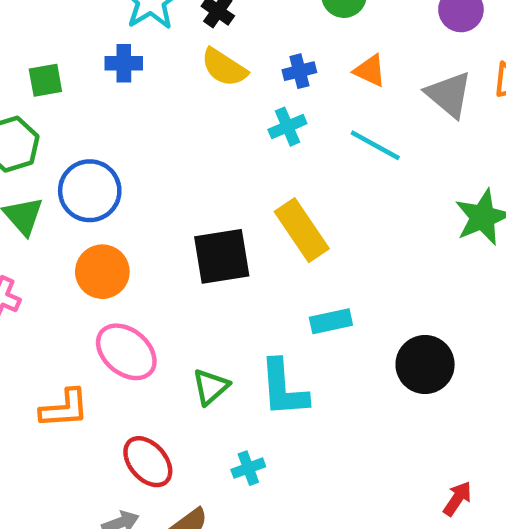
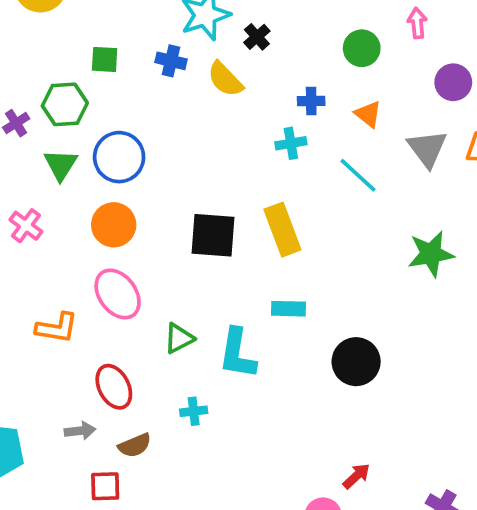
yellow semicircle: (224, 67) -> (225, 79), moved

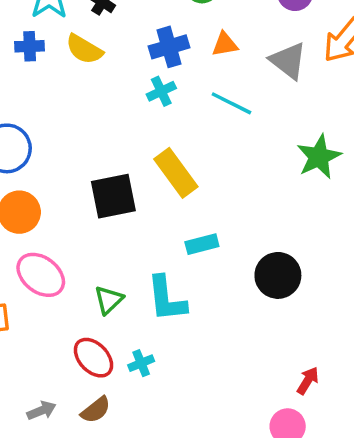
blue cross: (311, 101) -> (169, 47), size x1.5
orange triangle: (368, 114) -> (225, 44), turned -32
red ellipse: (114, 387) -> (93, 358), moved

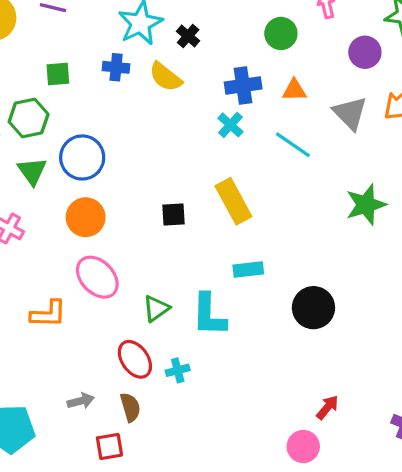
cyan cross: (161, 91) -> (230, 125), turned -30
black square: (113, 196) -> (173, 215), size x0.6
brown semicircle: (96, 410) -> (130, 407), turned -76

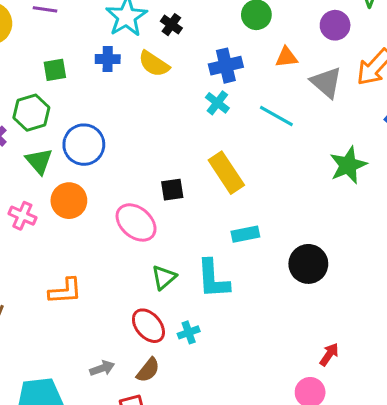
orange triangle: (294, 90) -> (287, 57), moved
orange circle: (86, 217) -> (69, 201), moved
pink ellipse: (97, 277) -> (136, 222), moved
brown semicircle: (130, 407) -> (148, 370), turned 60

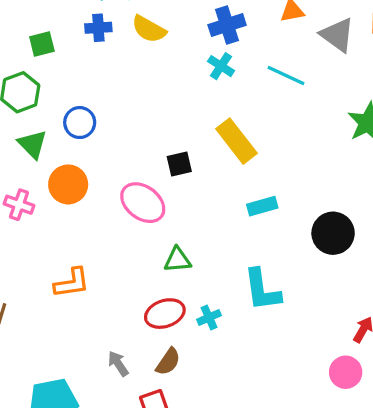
blue circle: (84, 145) -> (80, 123), size x0.7
green triangle: (164, 277) -> (177, 260), turned 40
cyan L-shape: (213, 279) -> (262, 290), moved
red ellipse: (148, 326) -> (165, 314), turned -64
gray arrow: (102, 368) -> (118, 364), turned -100

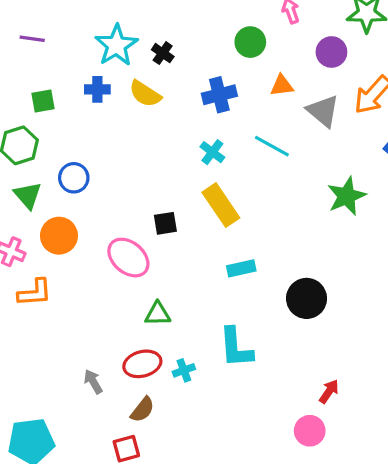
cyan cross: (221, 66) -> (212, 152), moved
orange L-shape: (72, 283) -> (35, 293), moved
gray arrow: (118, 364) -> (93, 382), moved

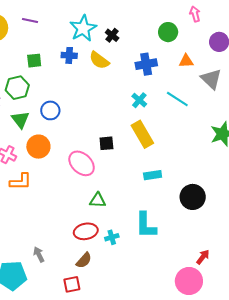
gray arrow: (93, 382) -> (39, 255), moved
pink circle: (310, 431) -> (189, 281), size x1.4

